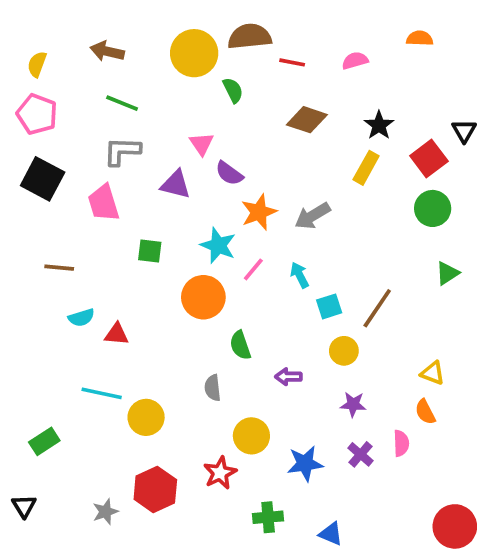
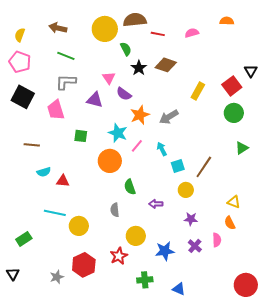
black star: (379, 125) -> (139, 68), moved

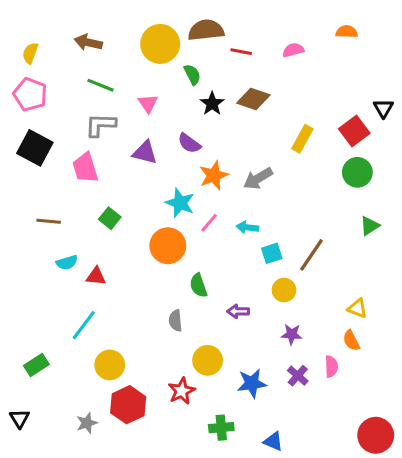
pink triangle: (109, 78) -> (148, 104), moved
green square: (81, 136) -> (110, 218), moved, turned 32
cyan arrow: (162, 149) -> (247, 227), turned -56
cyan line: (55, 213) -> (84, 325), turned -65
yellow circle: (79, 226) -> (110, 365), moved

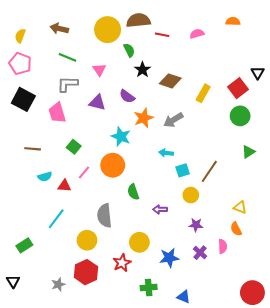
brown diamond: (253, 99) -> (170, 81), moved
pink line: (209, 223) -> (84, 172), moved
gray semicircle: (175, 321) -> (104, 216), moved, size x1.6
yellow circle: (110, 365) -> (87, 240), moved

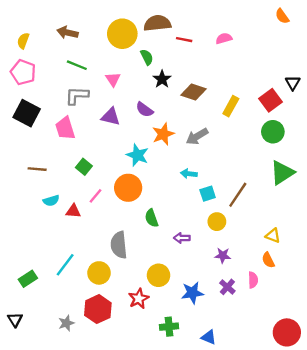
orange semicircle: (233, 21) -> (282, 16), moved, turned -128
green triangle: (248, 152) -> (282, 173), size x1.6
cyan line: (56, 219) -> (65, 265), moved

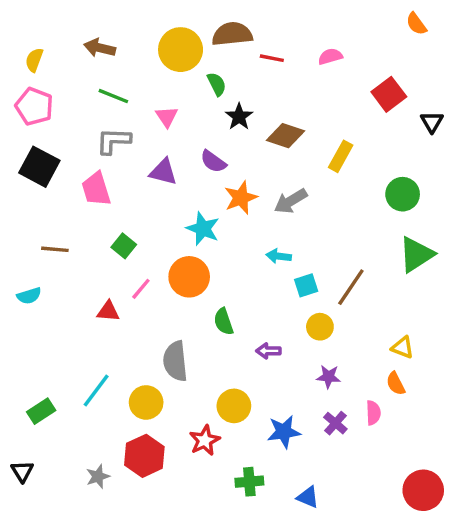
red square: (271, 100) -> (389, 94), moved
cyan semicircle: (51, 201) -> (29, 296), moved

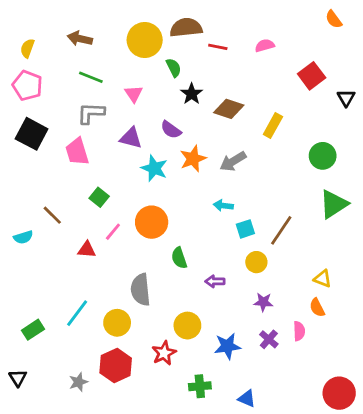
cyan star: (203, 229) -> (154, 168), moved
brown line: (55, 249) -> (52, 215), moved, turned 40

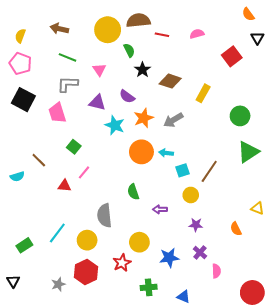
black triangle: (346, 98) -> (257, 38), moved
orange circle: (152, 222) -> (141, 152), moved
yellow triangle: (323, 279) -> (257, 208), moved
pink semicircle: (299, 331) -> (216, 271), moved

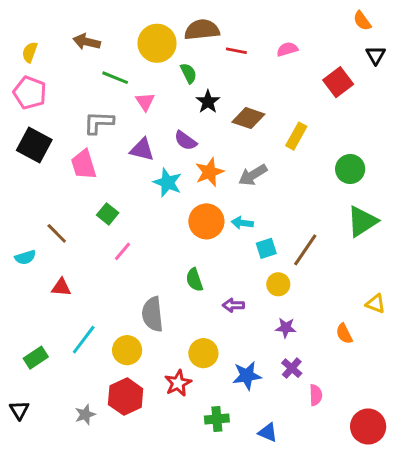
green line: (68, 57) -> (115, 78), moved
red triangle: (64, 186) -> (61, 287), moved

